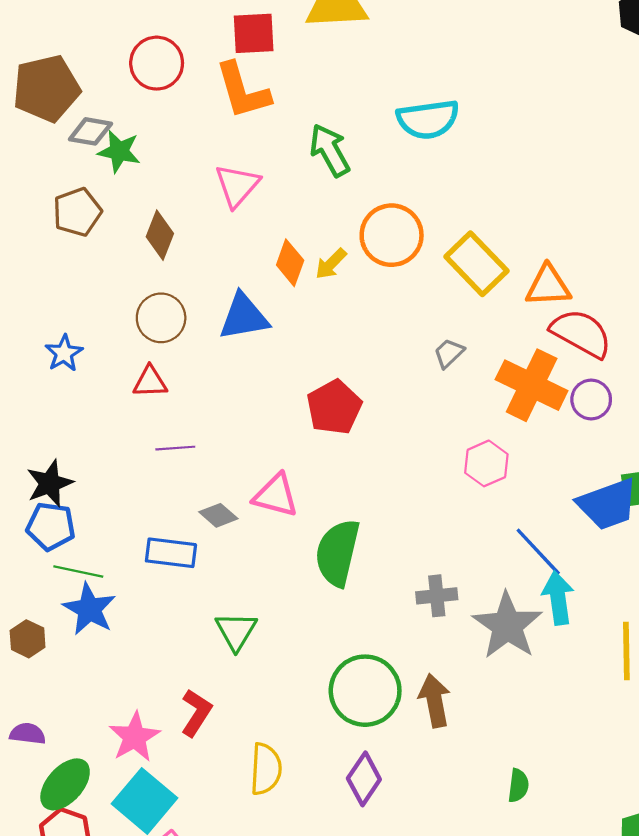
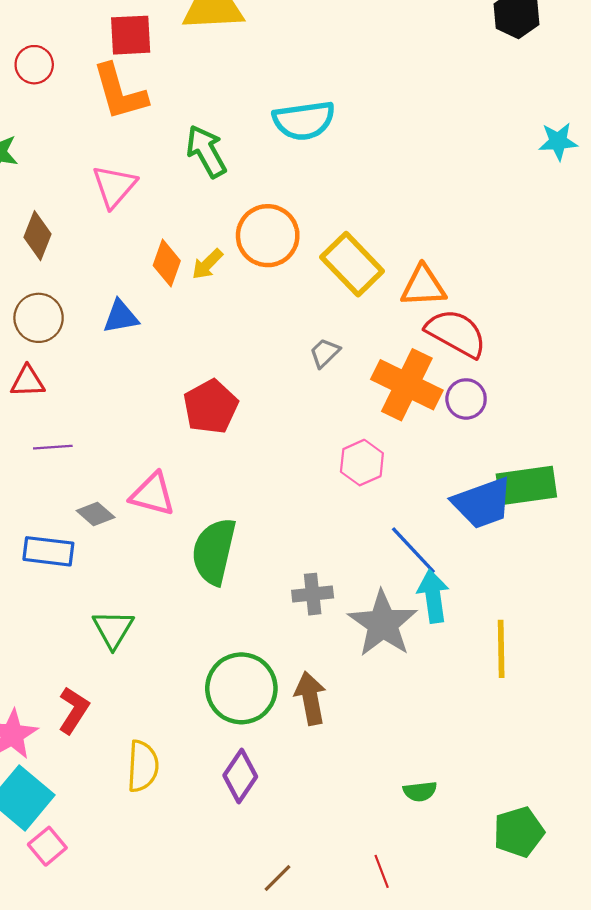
red circle: (157, 63) -> (34, 65), size x0.7
blue triangle: (244, 317) -> (121, 317), size x0.7
green semicircle: (518, 786) -> (420, 791), moved, turned 76

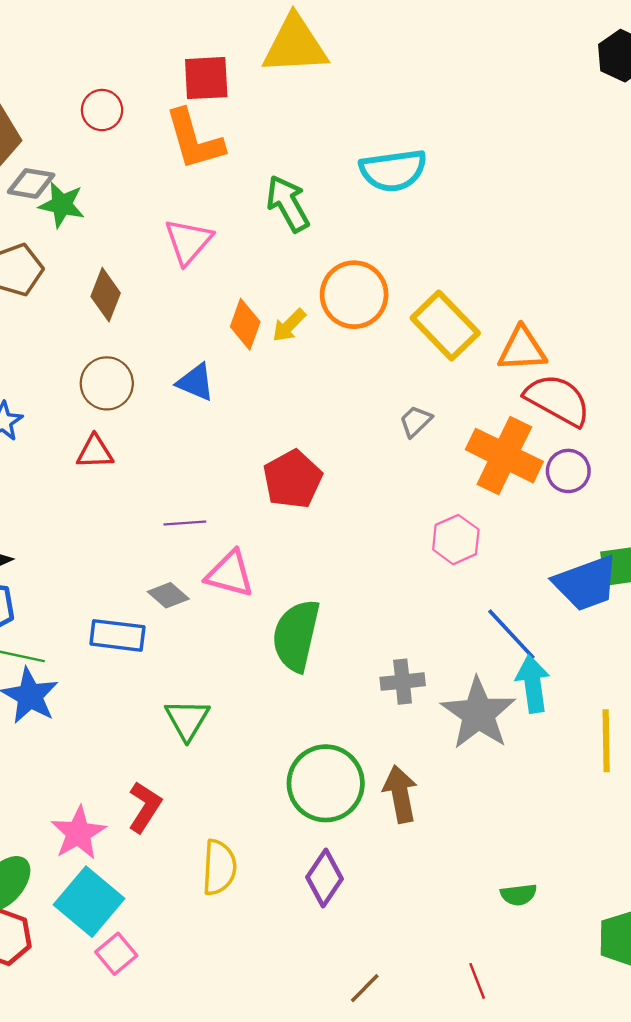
blue triangle: (121, 317) -> (196, 382), turned 33
purple line: (53, 447) -> (185, 523), moved

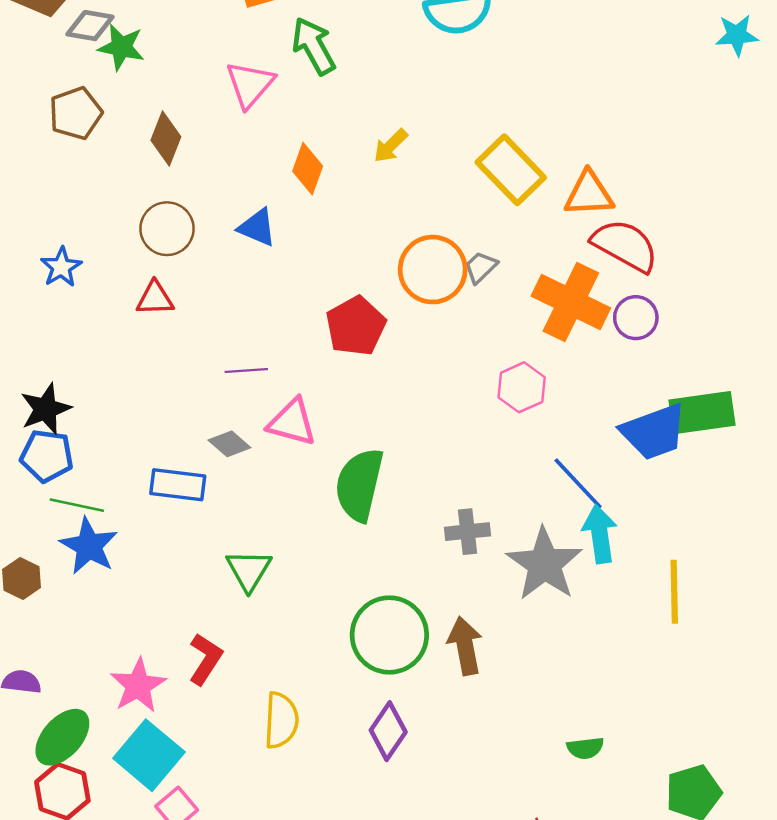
green arrow: (288, 204) -> (314, 46), moved
orange circle: (354, 295) -> (433, 270), moved
yellow arrow: (289, 325) -> (391, 146), moved

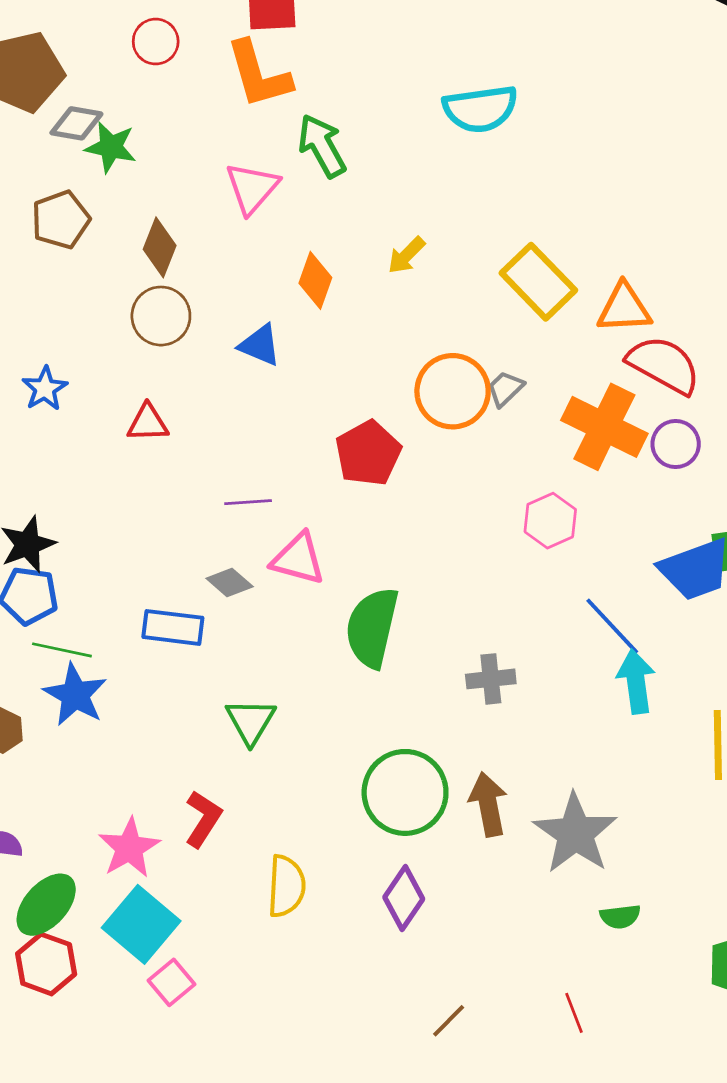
brown circle: (167, 229) -> (161, 316), moved
gray star: (544, 564) -> (575, 833), moved

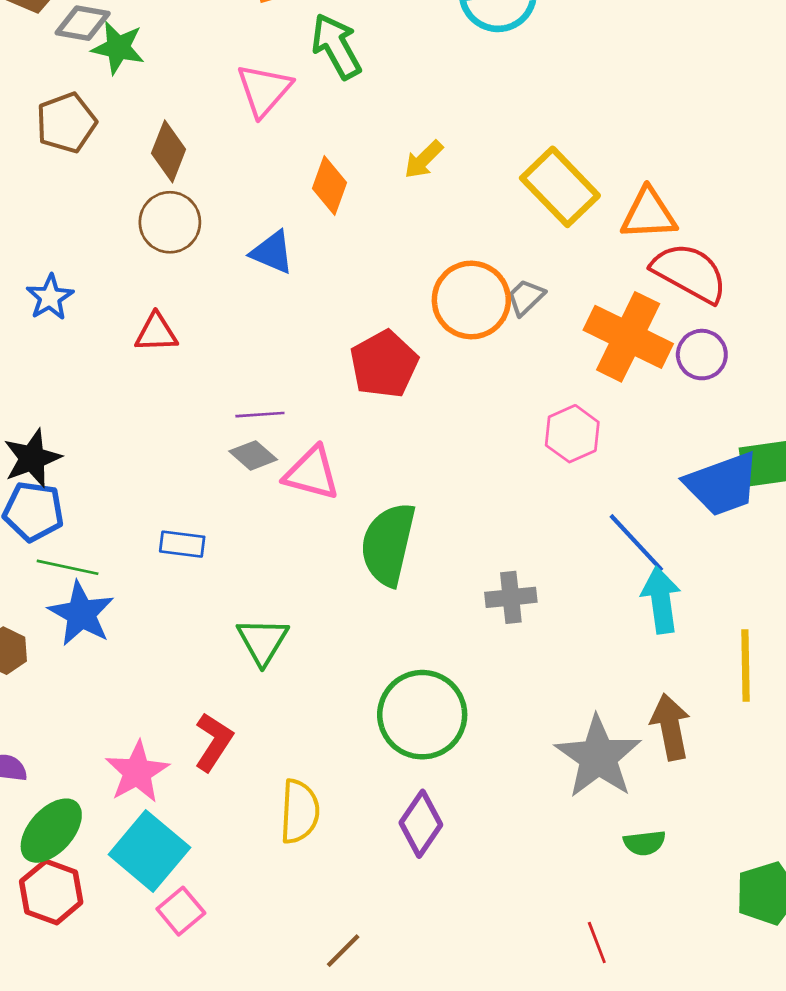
gray diamond: (230, 583) -> (253, 455), moved
blue rectangle: (173, 627) -> (182, 544), size x0.7
brown arrow: (488, 804) -> (670, 727), moved
brown line: (449, 1021) -> (343, 951), moved

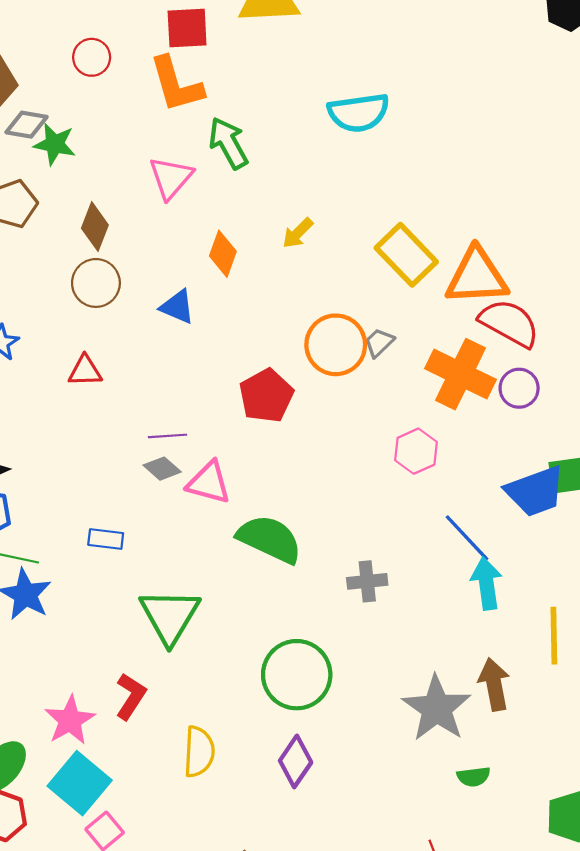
orange triangle: (649, 214) -> (477, 276), size x1.4
green semicircle: (388, 544) -> (270, 539), turned 102
green triangle: (263, 641) -> (170, 616), size x1.5

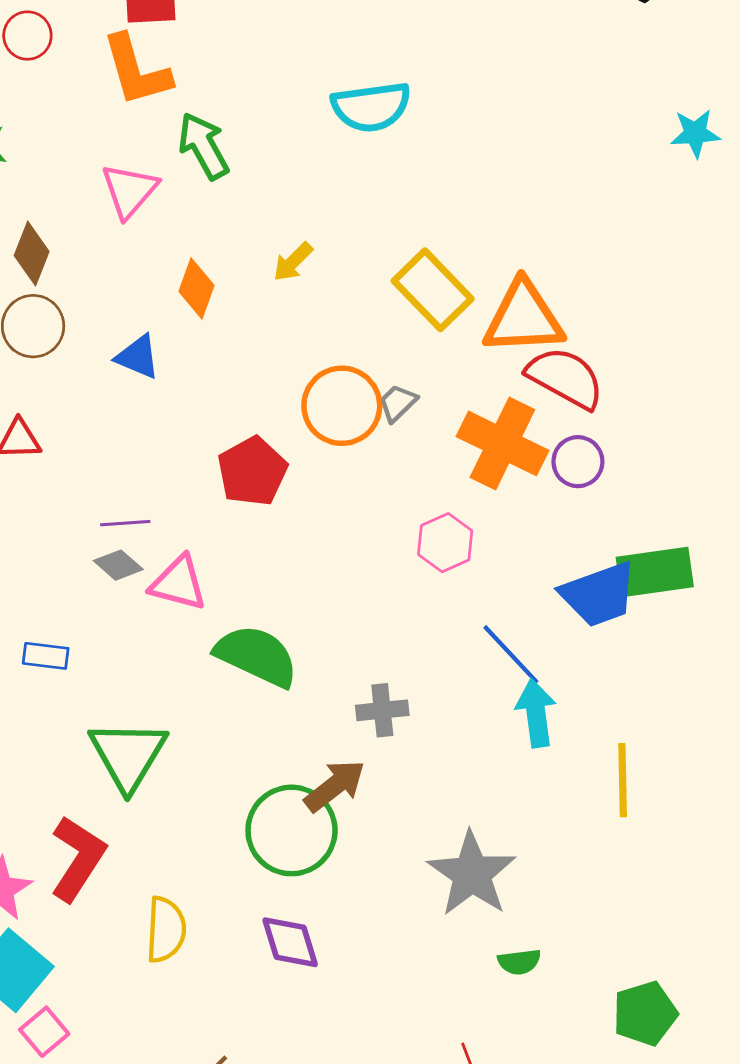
brown arrow: (494, 684) -> (335, 786), moved, turned 63
red L-shape: (131, 696) -> (78, 858), size x1.4
purple diamond: (296, 761) -> (290, 942), turned -51

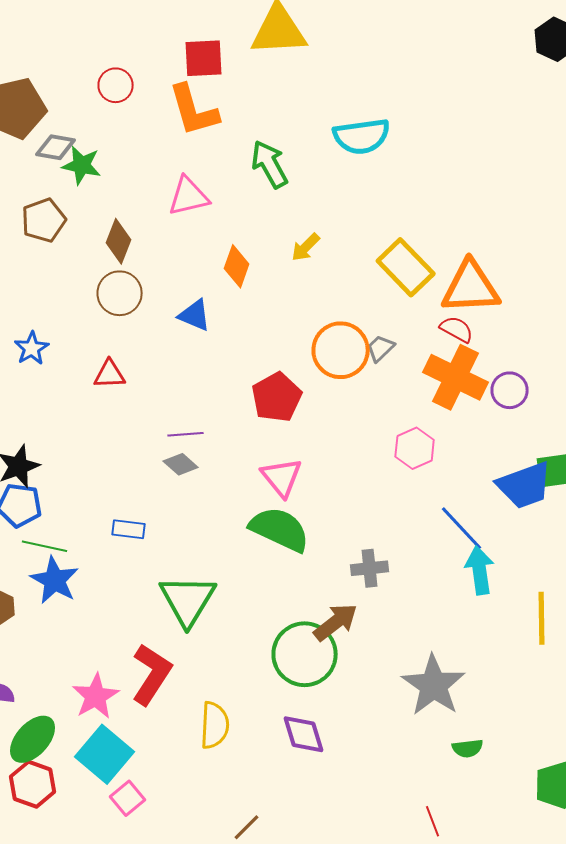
green arrow: (203, 146) -> (270, 164), moved
pink triangle: (129, 191) -> (189, 196), turned 36
red semicircle: (565, 378) -> (457, 329), moved, size x0.6
pink triangle: (178, 583) -> (282, 477), moved, turned 36

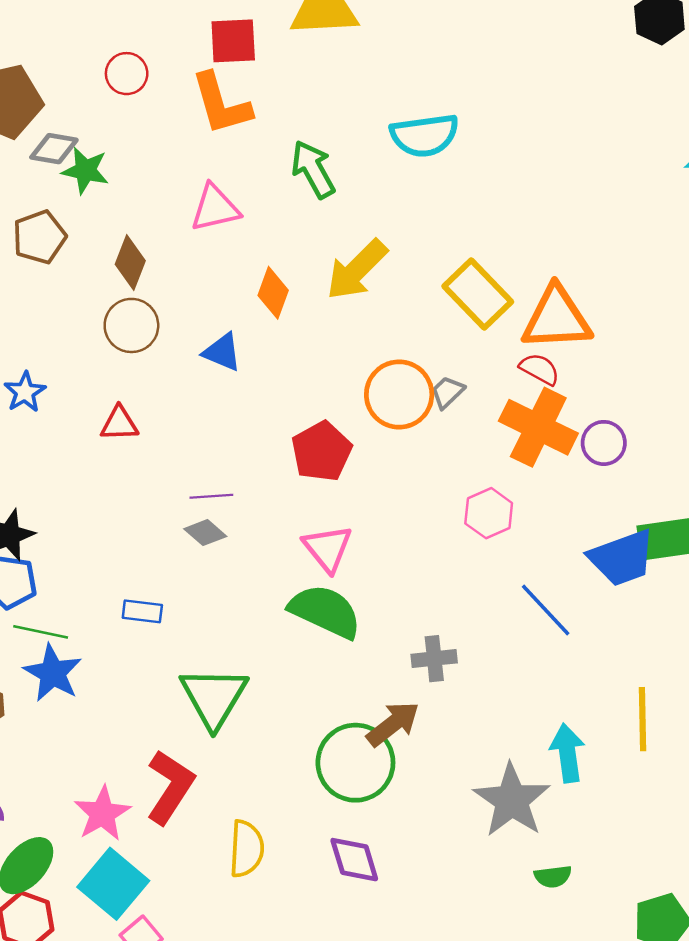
yellow arrow: (306, 247) -> (357, 270), size x1.8
cyan arrow: (480, 570) -> (567, 753), moved

